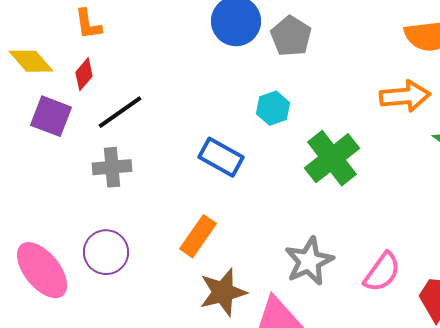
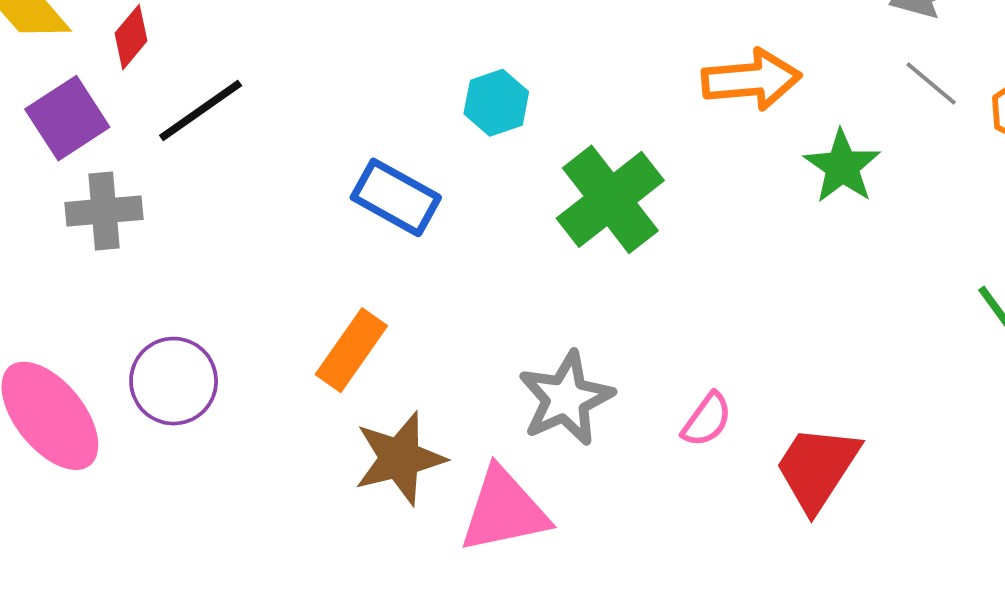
purple square: (51, 116) -> (67, 118), turned 36
gray cross: (112, 167) -> (104, 211), moved
pink semicircle: (382, 272) -> (707, 420), size x0.7

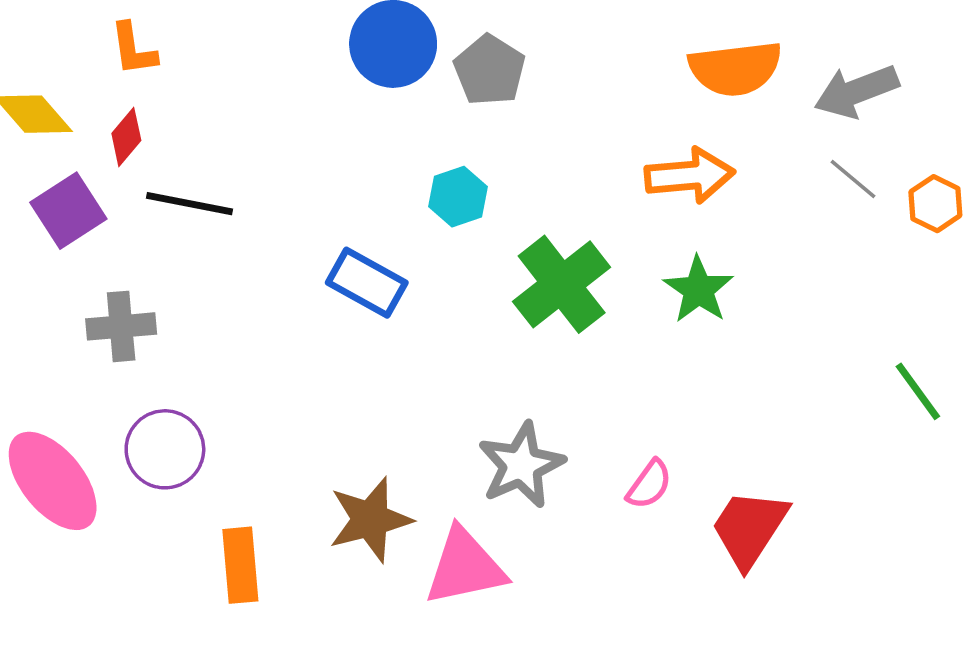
black line: (201, 110) -> (189, 204), turned 46
green star: (842, 167) -> (698, 290), moved
gray cross: (104, 211) -> (121, 326), moved
orange rectangle: (351, 350) -> (240, 565), moved, turned -40

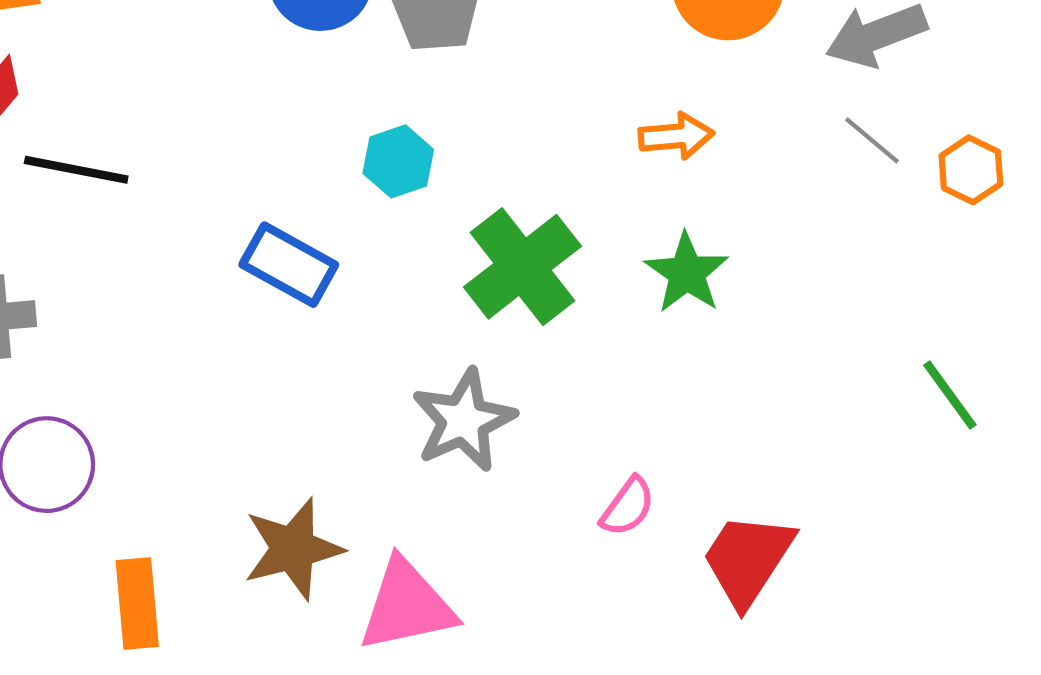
orange arrow: (690, 176) -> (676, 136), size x0.7
gray star: (521, 465) -> (464, 420), moved

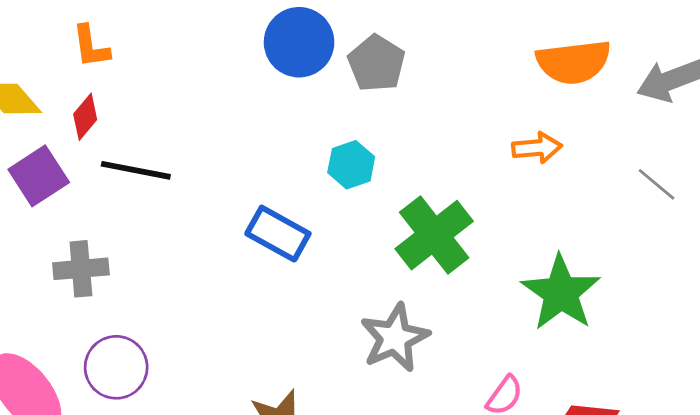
gray line: (872, 140) -> (657, 184), moved
green star: (687, 273) -> (561, 293), moved, size x1.4

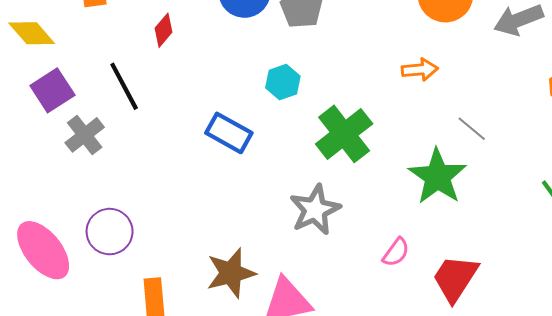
red diamond: (85, 117) -> (164, 30), moved
black line: (136, 170) -> (124, 86), turned 51
gray line: (657, 184) -> (472, 129), moved
gray cross: (81, 269) -> (85, 135), moved, turned -33

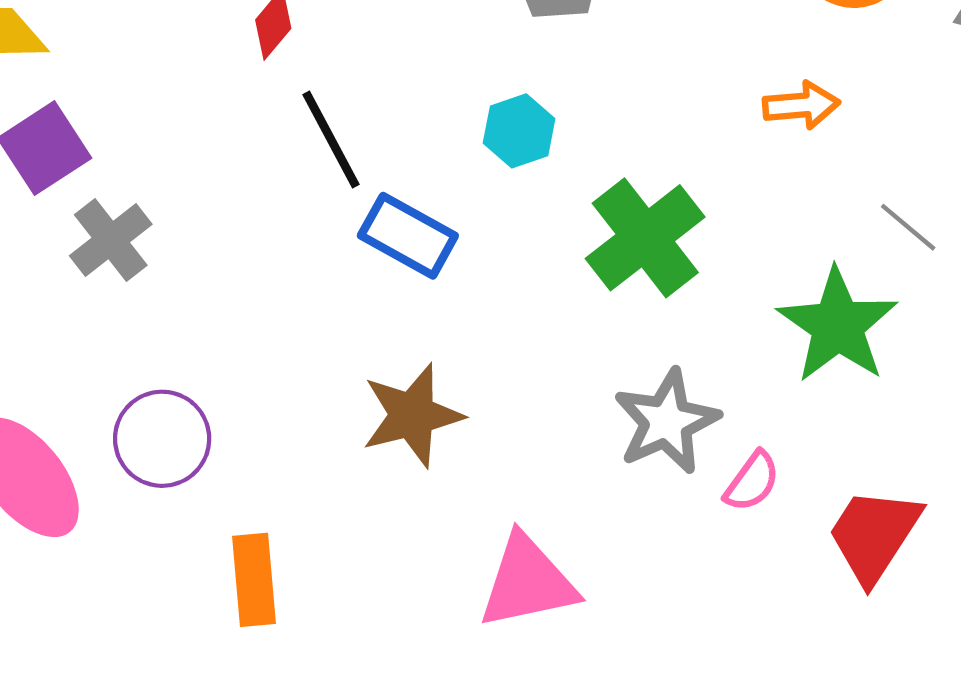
black line: (124, 86) -> (331, 139), moved
gray star: (315, 210) -> (667, 422), moved
brown star: (231, 273) -> (412, 415), moved

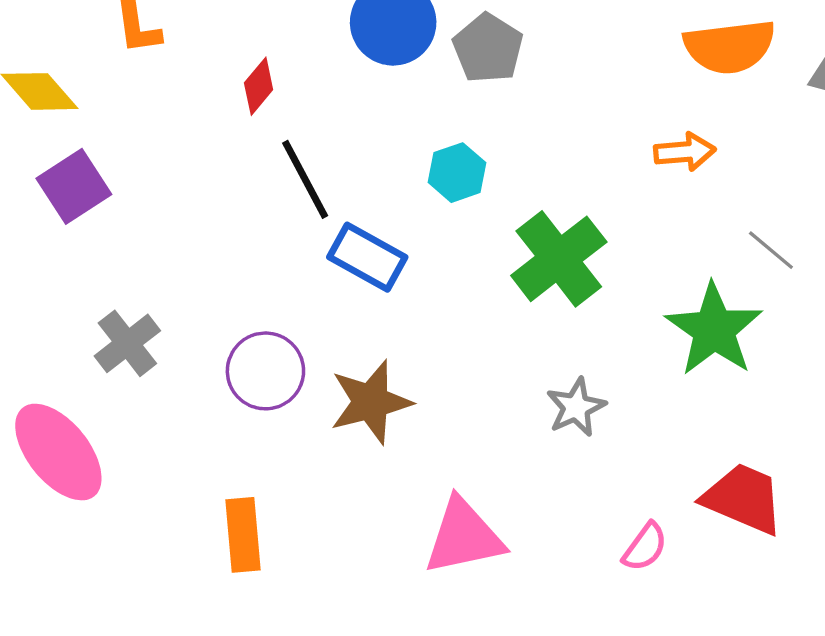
gray cross: (111, 240) -> (127, 343), moved
gray star: (667, 422) -> (576, 407), size x0.7
purple circle: (162, 439) -> (265, 371), moved
pink semicircle: (752, 482) -> (645, 547), moved
red trapezoid: (874, 535) -> (743, 499), turned 80

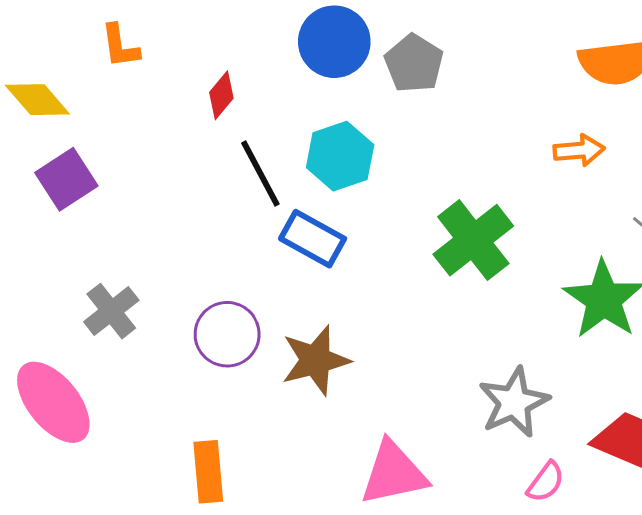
cyan hexagon: (457, 173) -> (340, 156), moved, size x1.4
gray star: (576, 407) -> (514, 402), moved, size x1.4

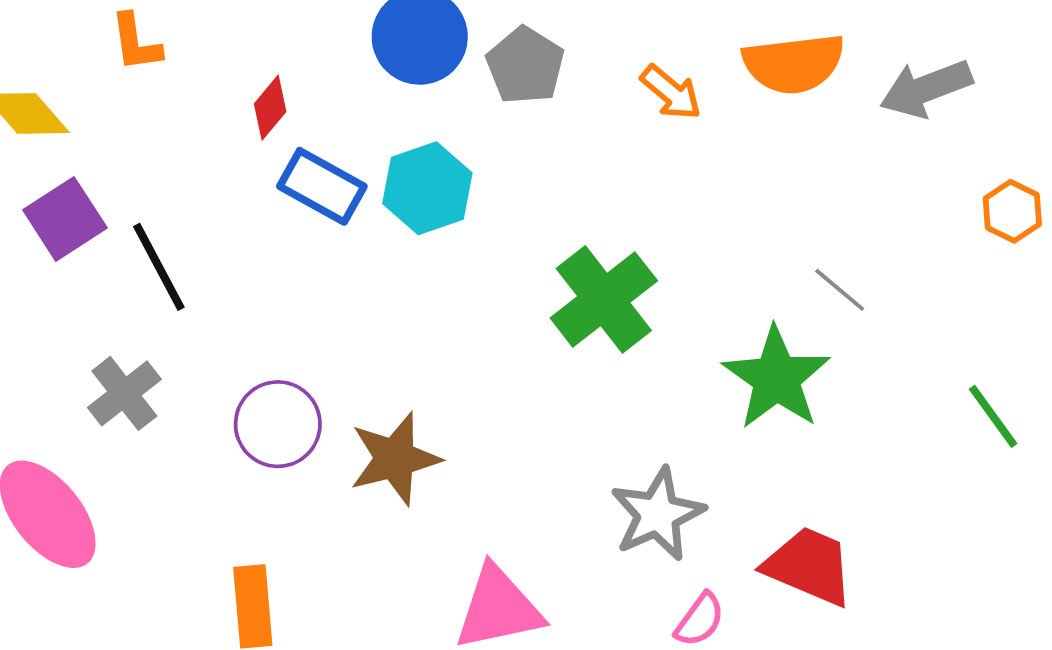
orange arrow: (579, 150) -> (671, 92), moved, turned 45
black line: (260, 173) -> (159, 267), moved
blue rectangle: (313, 239) -> (322, 186), moved

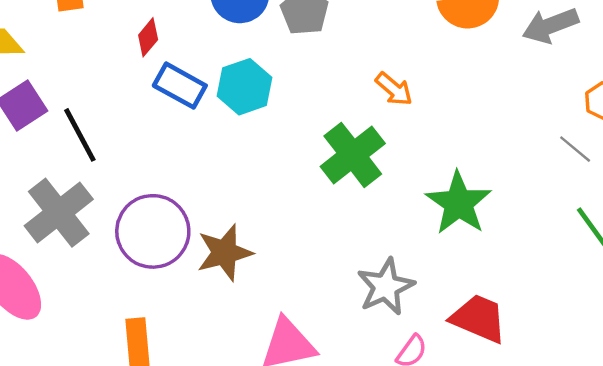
orange arrow: (671, 92) -> (394, 89), moved
gray line: (840, 290) -> (575, 149), moved
gray cross: (124, 393) -> (59, 213), size x1.5
purple circle: (278, 424) -> (153, 231), size x1.4

